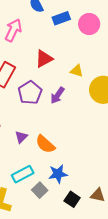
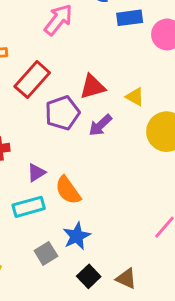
red triangle: (44, 59) -> (92, 87), moved
cyan rectangle: (23, 174) -> (29, 207), moved
blue star: (58, 174) -> (77, 236), turned -30

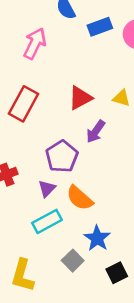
purple pentagon: (62, 113) -> (62, 156), moved
black square: (89, 276) -> (117, 273), turned 30

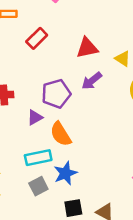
red rectangle: (23, 104) -> (37, 38), size x0.7
cyan rectangle: (47, 221) -> (38, 158), moved

